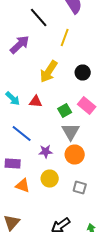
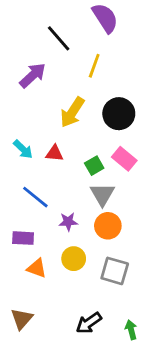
black circle: (83, 72) -> (119, 114), size x1.5
gray square: (80, 188) -> (115, 271), size x1.5

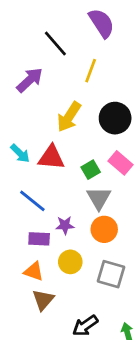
red triangle: (55, 153) -> (51, 157), size x1.5
purple rectangle: (23, 238) -> (39, 239), moved
brown triangle: (22, 319) -> (43, 300), moved

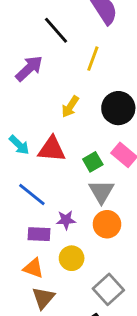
yellow arrow: (69, 117) -> (70, 107), size x0.7
gray square: (111, 274) -> (108, 289), moved, turned 32

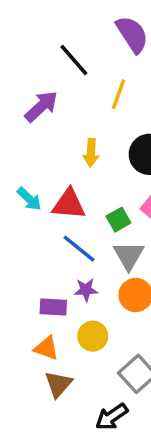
yellow arrow: (70, 107) -> (91, 153), turned -30
blue line: (32, 194) -> (79, 249), moved

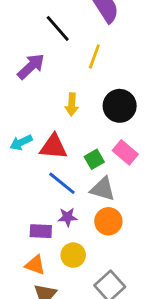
cyan arrow: (29, 199) -> (21, 142), turned 110
gray triangle: (129, 256) -> (103, 189), turned -44

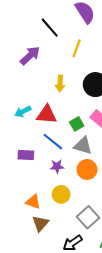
purple rectangle: (41, 231) -> (26, 155), moved

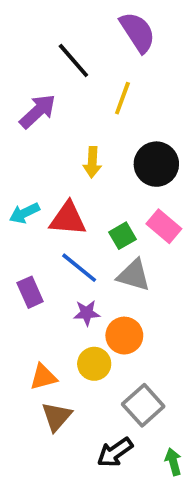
purple rectangle: (26, 155) -> (30, 292), turned 63
orange circle: (87, 170) -> (124, 336), moved
orange triangle: (33, 202) -> (43, 377), turned -35

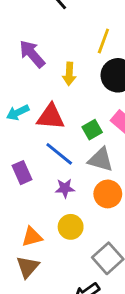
yellow line: (122, 98) -> (103, 41), moved
purple arrow: (38, 111) -> (32, 54), moved, turned -88
orange circle: (124, 336) -> (108, 194), moved
brown triangle: (56, 417) -> (28, 267), moved

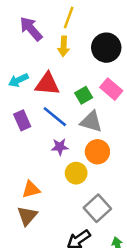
yellow line: (103, 41) -> (69, 17), moved
purple rectangle: (22, 173) -> (22, 120), moved
yellow circle: (71, 227) -> (76, 173), moved

